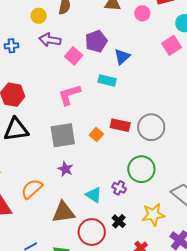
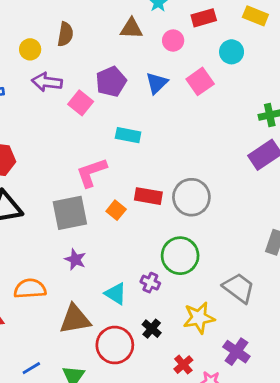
pink square: (172, 45) -> (200, 81), moved
blue triangle: (122, 57) -> (157, 83), moved
pink L-shape: (69, 95) -> (92, 172), moved
orange semicircle: (32, 189) -> (30, 289), turned 40

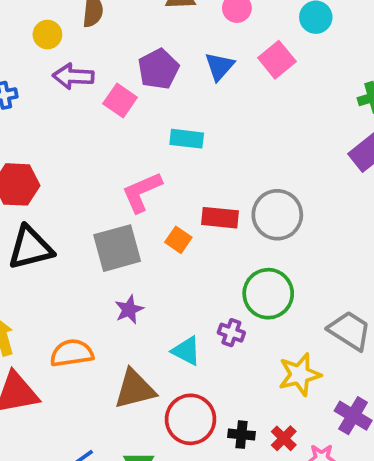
purple star: (75, 259) -> (129, 310), turned 30
black cross: (152, 329) -> (241, 435), moved, turned -30

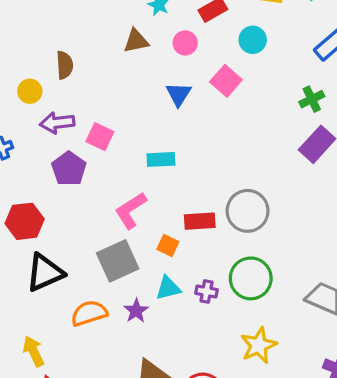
purple pentagon: (158, 69) -> (69, 169), moved
purple cross: (231, 333) -> (206, 291), moved
cyan triangle: (186, 351) -> (168, 288), moved, turned -32
orange semicircle: (72, 353) -> (89, 313), moved
yellow star: (300, 374) -> (259, 345), moved

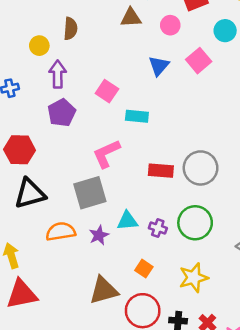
purple arrow: (57, 123) -> (58, 74), turned 88
pink square: (100, 137) -> (107, 91), moved
orange square: (168, 245) -> (144, 269), moved

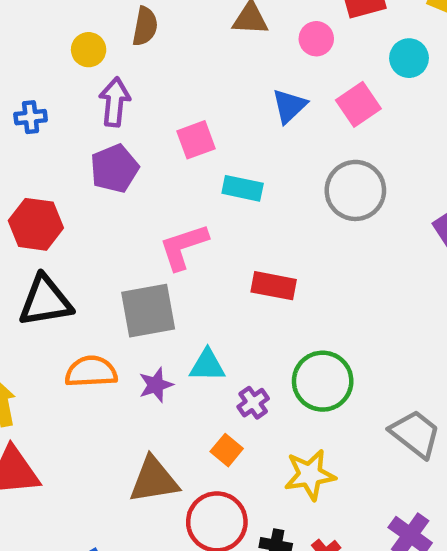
pink square: (107, 91) -> (196, 140), turned 30
gray circle: (201, 168) -> (355, 190), moved
purple cross: (158, 228) -> (253, 403), moved, turned 30

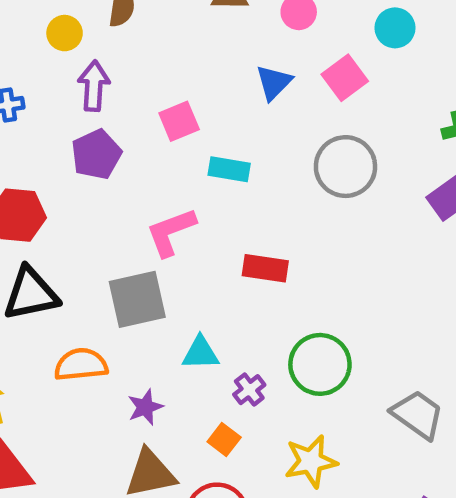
purple star: (156, 385) -> (145, 407), moved

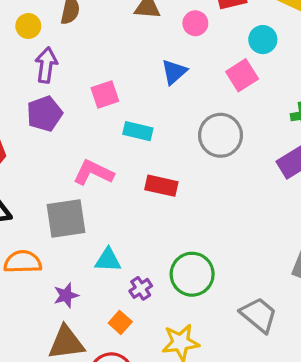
pink square: (345, 78) -> (242, 75), moved
pink L-shape: (171, 232) -> (93, 173), turned 42
red rectangle: (265, 268) -> (161, 186), moved

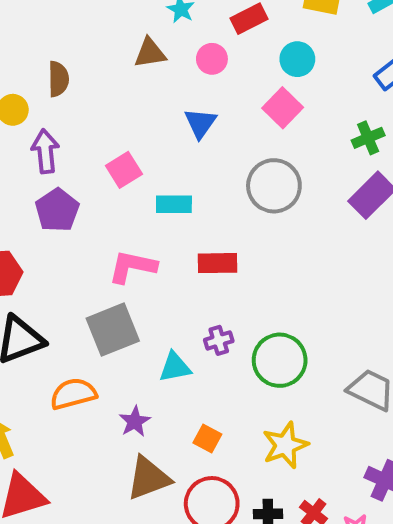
purple cross: (141, 288) -> (219, 340), moved, turned 30

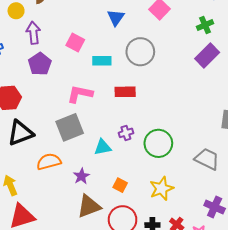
pink square: (124, 170) -> (75, 43), turned -30
gray circle: (274, 186) -> (140, 52), moved

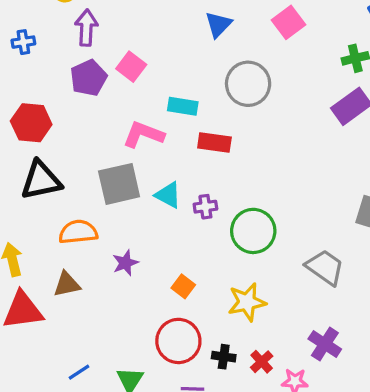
pink square: (75, 43) -> (131, 67), moved
cyan rectangle: (102, 61) -> (183, 106), moved
cyan triangle: (103, 147) -> (168, 195), moved, turned 30
brown triangle: (89, 206) -> (67, 284), moved, size x0.7

